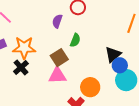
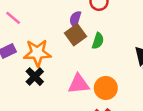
brown square: (59, 58) -> (75, 35), moved
orange circle: (90, 87) -> (106, 88), moved

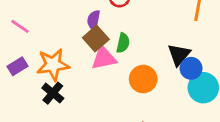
pink triangle: (79, 84) -> (104, 58), moved
orange circle: (106, 88) -> (143, 79), moved

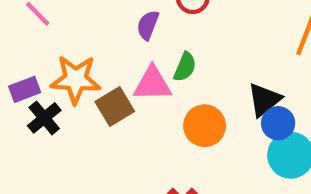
brown square: (96, 39) -> (115, 106), moved
purple rectangle: (17, 66) -> (25, 89), moved
black cross: (53, 93) -> (44, 118), moved

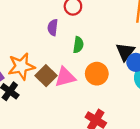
pink triangle: (152, 84) -> (65, 77), moved

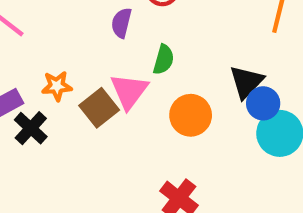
orange star: (21, 66) -> (57, 86), size x0.6
pink triangle: (65, 77) -> (129, 91), moved, turned -45

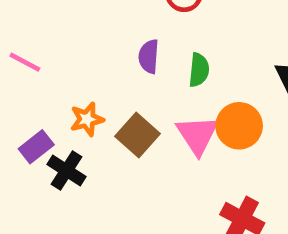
purple semicircle: (121, 23) -> (149, 56), moved
pink triangle: (129, 91) -> (197, 135), moved

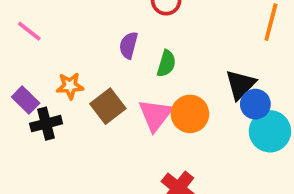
purple rectangle: (36, 147) -> (26, 100), turned 72
black cross: (66, 171) -> (46, 124), turned 32

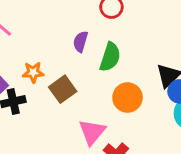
green semicircle: (166, 63) -> (110, 57), size x1.4
pink triangle: (155, 115) -> (92, 132), moved

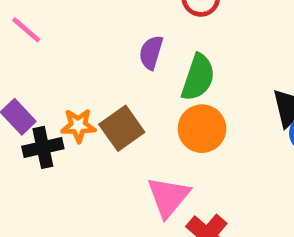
orange star: (33, 72) -> (78, 125), moved
orange circle: (127, 98) -> (202, 129), moved

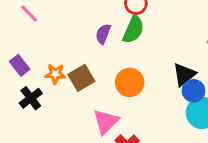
green semicircle: (198, 77) -> (133, 30), moved
black cross: (43, 147) -> (31, 98), moved, turned -30

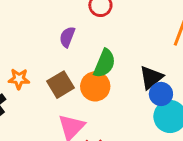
green semicircle: (133, 30) -> (105, 63), moved
brown square: (81, 78) -> (61, 85), moved

